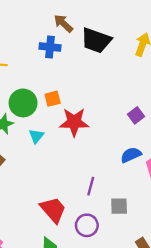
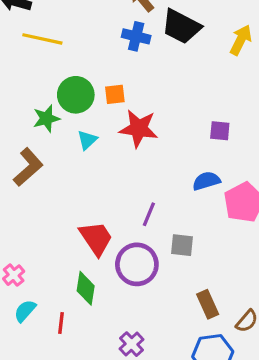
blue cross: (50, 47) -> (136, 36), moved
purple square: (136, 115) -> (220, 131), turned 35
purple circle: (87, 225) -> (137, 264), size x1.4

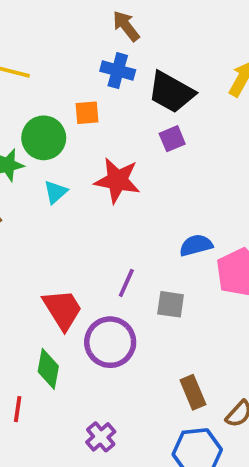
black trapezoid: (181, 27) -> (171, 92), moved
orange square: (115, 94) -> (87, 113), moved
purple square: (220, 131) -> (172, 139), moved, turned -30
gray square: (182, 245) -> (171, 304), moved

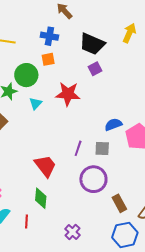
blue cross: (118, 71) -> (49, 36), moved
gray square: (171, 304) -> (102, 148), moved
purple circle: (110, 342) -> (93, 179), moved

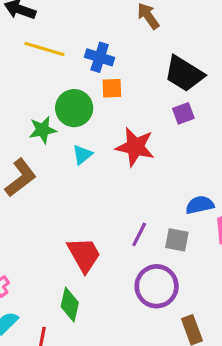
blue cross: (49, 36) -> (100, 57), moved

